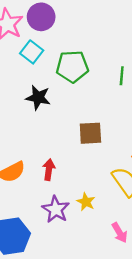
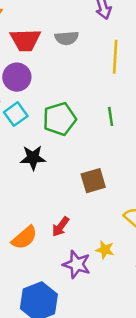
cyan square: (32, 52) -> (16, 114), turned 30
red arrow: (49, 170) -> (61, 227), turned -138

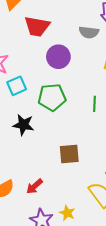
gray semicircle: (67, 38) -> (89, 32), moved
purple circle: (17, 77) -> (58, 57), moved

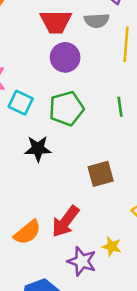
red trapezoid: (37, 26) -> (56, 22), moved
cyan square: (17, 86) -> (21, 103), turned -30
red arrow: (35, 186) -> (66, 221), size x1.5

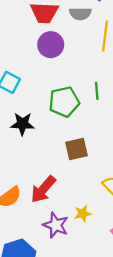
green pentagon: (66, 108) -> (64, 102), moved
yellow star: (112, 246) -> (83, 214), turned -30

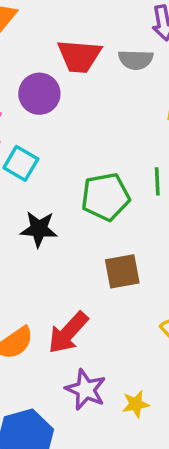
purple circle: (51, 45) -> (39, 94), moved
yellow star: (83, 214) -> (136, 404), moved

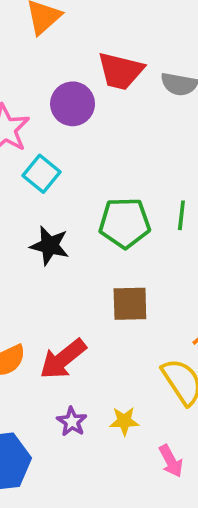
purple star: (86, 390) -> (72, 422), size x0.7
yellow star: (136, 404) -> (124, 421), moved

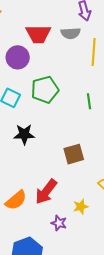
green pentagon: (125, 223) -> (45, 90), moved
yellow star: (124, 421) -> (81, 207), moved

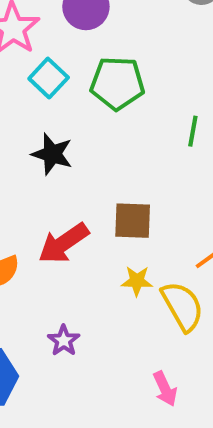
red arrow: (46, 192) -> (64, 243), moved
yellow star: (81, 207) -> (137, 281), moved

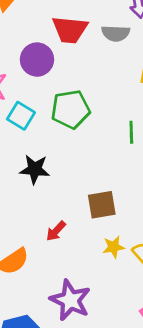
red arrow: (64, 243) -> (56, 231), size x0.6
purple star: (64, 341) -> (70, 300), size x1.8

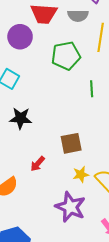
green pentagon: (71, 109) -> (66, 56), moved
purple star: (70, 300) -> (70, 207), moved

